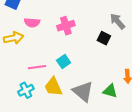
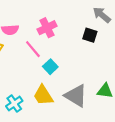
pink line: (37, 67) -> (33, 49), moved, turned 66

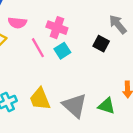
pink cross: (47, 28) -> (57, 28), turned 36
cyan square: (50, 67) -> (62, 51), moved

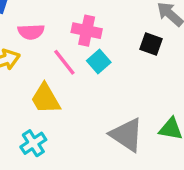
yellow trapezoid: (40, 99) -> (45, 99), moved

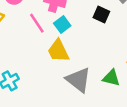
yellow trapezoid: (45, 99) -> (58, 51), moved

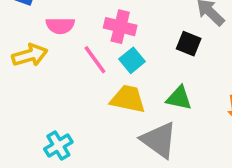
yellow trapezoid: (58, 51) -> (128, 99), turned 130
green triangle: (111, 78) -> (179, 98), moved

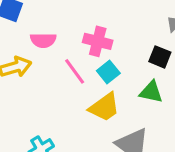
green triangle: (179, 98) -> (151, 92), moved
yellow trapezoid: (128, 99) -> (104, 107), turned 132

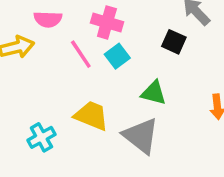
green triangle: (151, 92) -> (154, 93), moved
yellow trapezoid: (104, 107) -> (91, 116), moved, turned -124

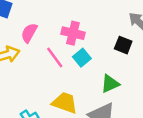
pink semicircle: (48, 19) -> (29, 33), turned 120
green triangle: (154, 93) -> (110, 84), turned -36

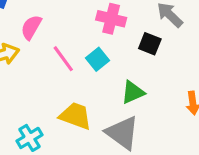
pink cross: (73, 33) -> (111, 19), moved

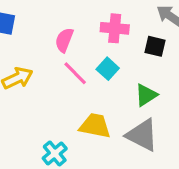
pink semicircle: (31, 27) -> (64, 40), moved

